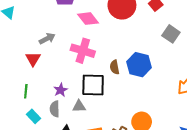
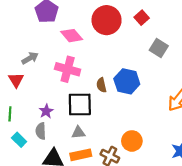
gray triangle: (79, 106) -> (78, 133), moved

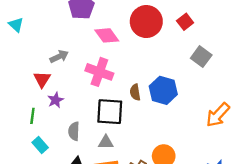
purple star: (46, 111) -> (56, 100), moved
gray semicircle: (41, 131) -> (74, 131), moved

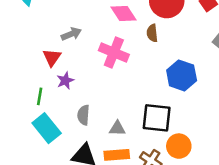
brown semicircle: (135, 92) -> (152, 33), moved
black square: (110, 112) -> (157, 118), moved
cyan rectangle: (40, 145) -> (47, 128), size x1.6

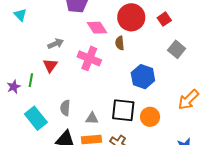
red triangle: (52, 58) -> (50, 66), moved
purple star: (65, 81) -> (14, 87), moved
green line: (40, 96) -> (31, 80), moved
orange circle: (179, 146) -> (150, 117), moved

